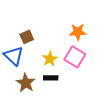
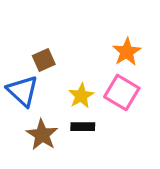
orange star: (78, 32) -> (127, 52), turned -30

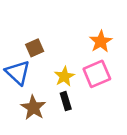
pink square: (122, 92) -> (97, 74), turned 36
black rectangle: (83, 127) -> (66, 101), turned 72

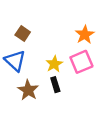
brown square: (35, 48) -> (23, 34), moved, turned -32

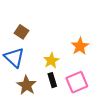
orange star: (85, 35) -> (80, 46), moved
pink square: (81, 62) -> (77, 82), moved

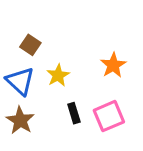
yellow star: (51, 61) -> (58, 75), moved
brown star: (27, 85) -> (20, 120), moved

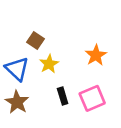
brown square: (30, 45) -> (35, 40), moved

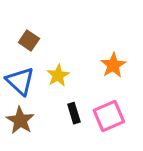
brown square: (35, 40) -> (29, 41), moved

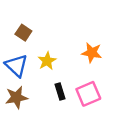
orange star: (113, 65) -> (92, 53), turned -30
brown star: (20, 120) -> (16, 97), turned 30

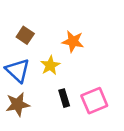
orange star: (92, 53) -> (73, 41), moved

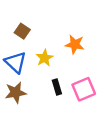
orange star: (73, 41) -> (75, 44), moved

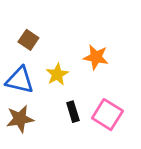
blue triangle: (16, 62) -> (20, 80), turned -30
pink square: (84, 89) -> (107, 115), turned -35

